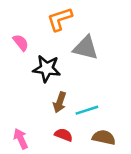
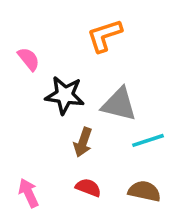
orange L-shape: (60, 19) -> (105, 36), moved
gray triangle: (86, 48) -> (119, 104), moved
cyan line: (87, 110) -> (148, 140), moved

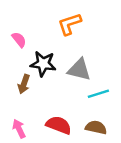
brown arrow: (83, 142) -> (24, 84), moved
red semicircle: (88, 188) -> (59, 125), size x1.5

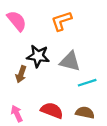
pink semicircle: (19, 40) -> (17, 21), moved, size x1.5

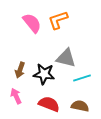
pink semicircle: (17, 21) -> (32, 23), moved
black star: (38, 56) -> (44, 74), moved
pink arrow: (17, 114) -> (16, 96), moved

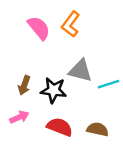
orange L-shape: (58, 20) -> (71, 24), turned -35
cyan line: (82, 78) -> (109, 84), moved
pink arrow: (16, 96) -> (19, 117), turned 91

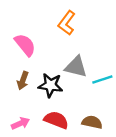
pink semicircle: (39, 28) -> (25, 45), moved
pink arrow: (19, 117) -> (20, 123), moved

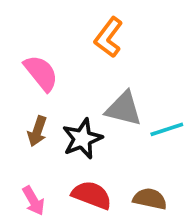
black star: (50, 85) -> (82, 139), turned -30
pink arrow: (20, 123) -> (33, 201), turned 84

